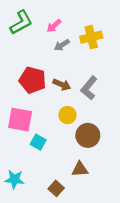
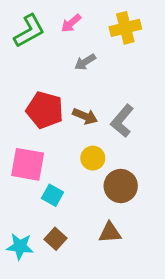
pink arrow: (54, 26) -> (71, 23), moved
yellow cross: (91, 37) -> (125, 28), moved
brown square: (56, 188) -> (56, 239), moved

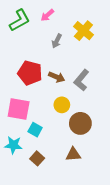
yellow cross: (125, 28) -> (83, 31), moved, turned -36
gray arrow: (85, 62) -> (57, 41), turned -32
cyan star: (20, 246) -> (13, 145), moved

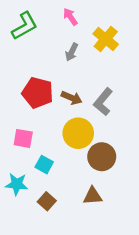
pink arrow: (47, 15) -> (70, 17), moved, turned 96
yellow circle: (62, 105) -> (78, 133), size x1.5
pink square: (19, 109) -> (23, 138), size x0.7

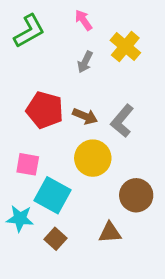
brown circle: (102, 157) -> (136, 195), moved
cyan square: (44, 165) -> (52, 195), size x1.6

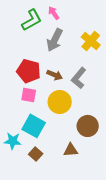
green L-shape: (29, 31) -> (32, 20), moved
yellow cross: (125, 46) -> (91, 41), moved
gray arrow: (85, 62) -> (55, 40), size x1.6
pink square: (28, 164) -> (29, 95), moved

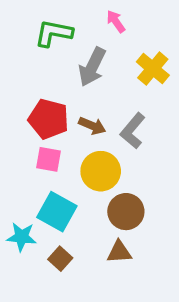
pink arrow: (54, 13) -> (116, 21), moved
green L-shape: (32, 20) -> (54, 33), turned -140
brown circle: (88, 126) -> (126, 212), moved

